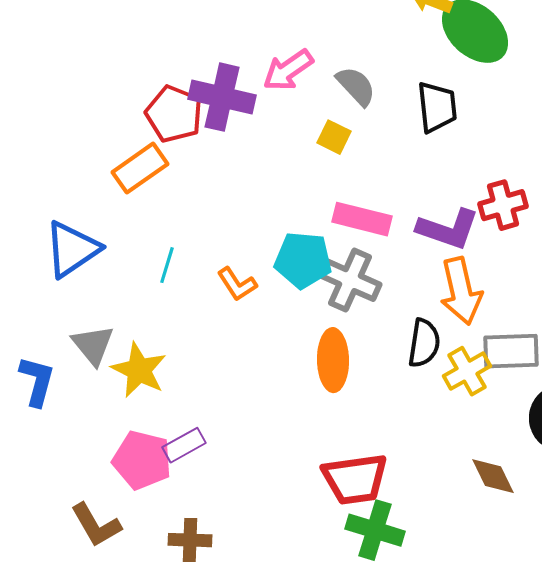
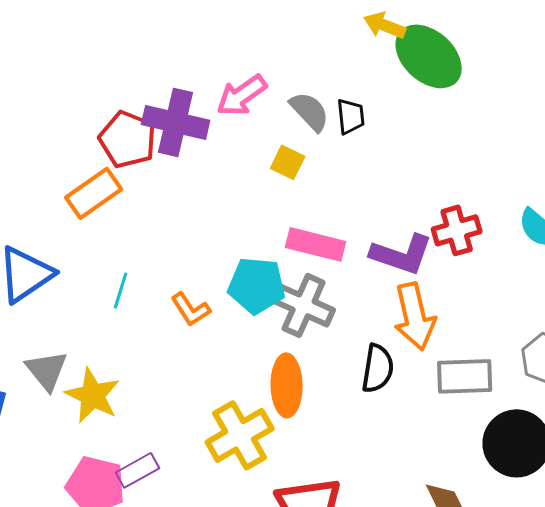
black trapezoid: (437, 107) -> (351, 116), moved, size x0.7
yellow cross: (467, 371) -> (240, 435), moved, size x1.4

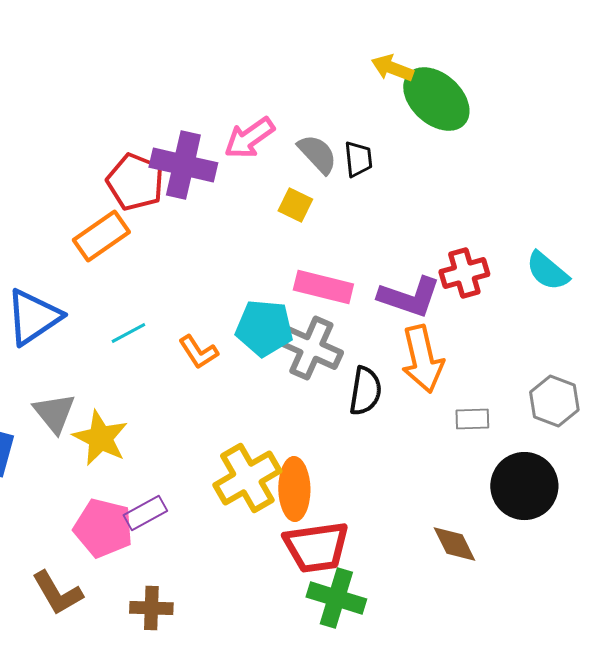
cyan line: (121, 290) -> (128, 333), turned 45
black semicircle: (378, 368) -> (365, 391), moved
gray rectangle: (465, 376) -> (472, 419), size x0.6
orange ellipse: (287, 385) -> (294, 489), moved

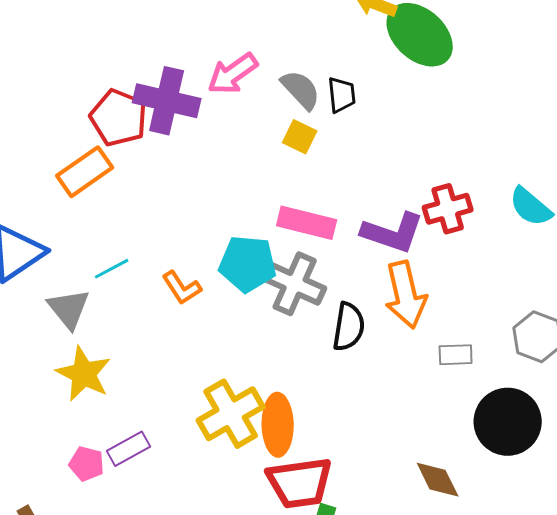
yellow square: (295, 205) -> (300, 137), moved
gray triangle: (54, 413) -> (69, 309), moved
pink pentagon: (103, 528) -> (87, 464), size x0.6

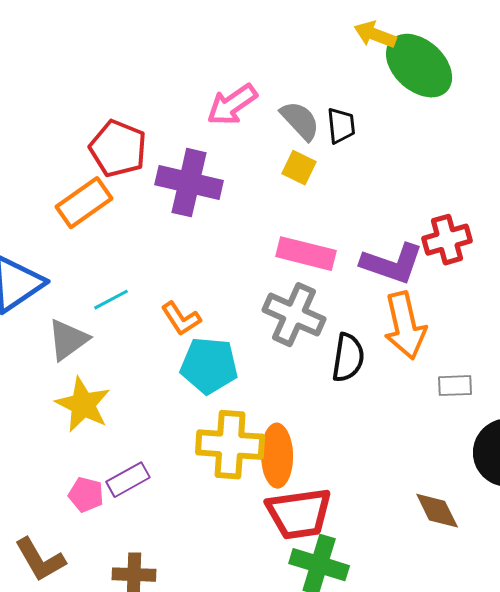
purple cross: (167, 101) -> (189, 183), moved
cyan pentagon: (248, 264) -> (209, 366), moved
gray triangle: (69, 309) -> (68, 340), turned 33
yellow cross: (231, 414) -> (230, 445), turned 34

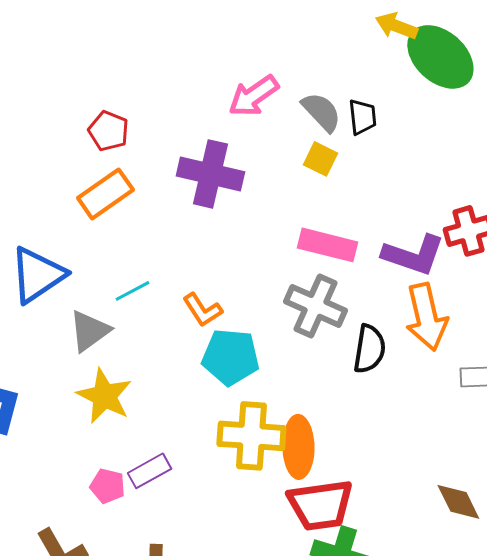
red pentagon: (118, 149) -> (108, 131), moved, size x0.7

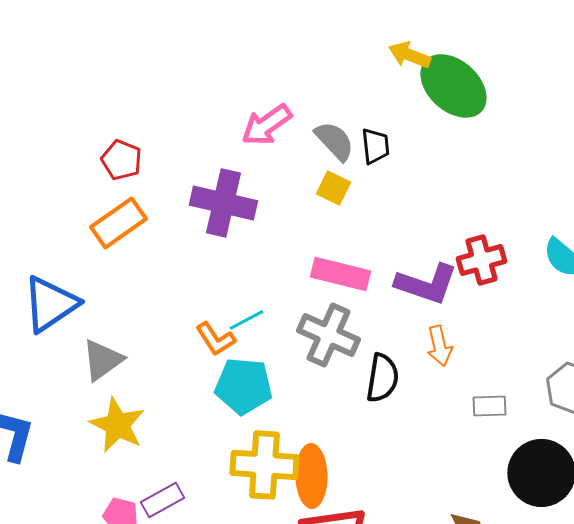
cyan line: (132, 291) -> (246, 320), moved
orange arrow: (426, 317) -> (439, 346), size x0.6

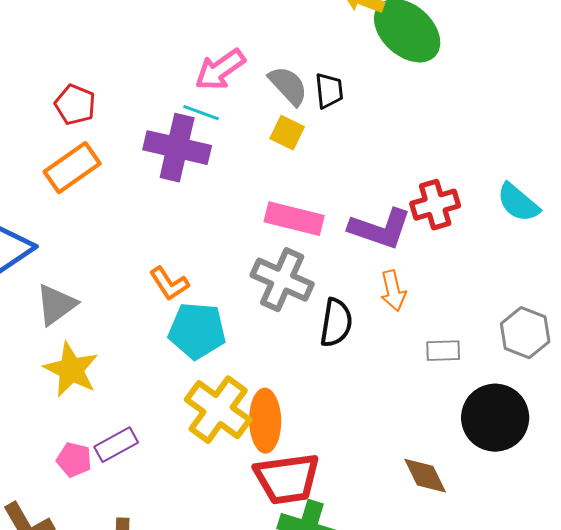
cyan line: (246, 320) -> (201, 113), moved, turned 48
yellow cross: (264, 465) -> (218, 410), turned 32

